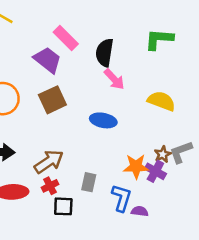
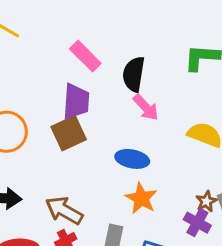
purple trapezoid: (48, 60) -> (76, 101), moved, turned 56
brown arrow: (49, 162) -> (64, 210), turned -116
orange star: (136, 166) -> (141, 198), moved, turned 30

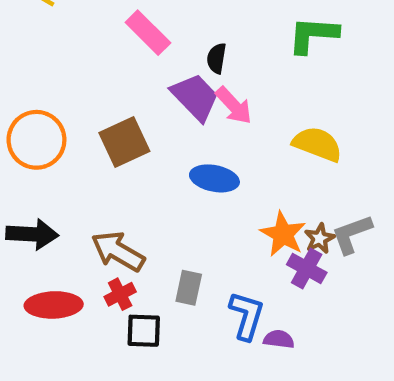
black semicircle: (134, 74) -> (217, 58), size x0.6
purple trapezoid: (76, 101) -> (195, 97), moved, turned -48
orange star: (141, 198) -> (283, 234), moved

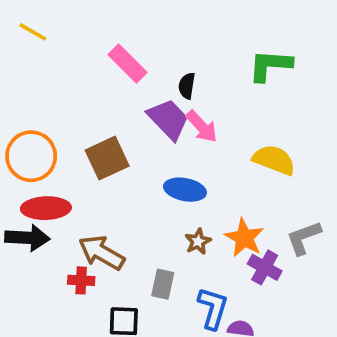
brown star: (320, 238) -> (198, 241), moved
red cross: (120, 294) -> (81, 280), moved, turned 30
red ellipse: (54, 305) -> (46, 208), moved

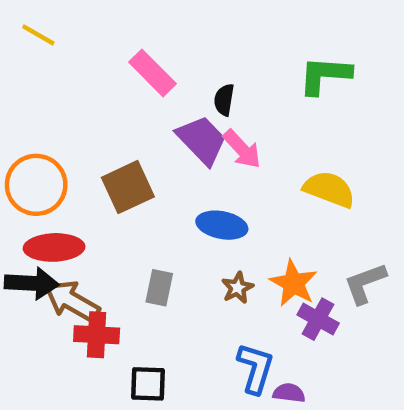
brown arrow: (102, 253) -> (72, 301), moved
red cross: (81, 280) -> (97, 335), size x1.4
gray rectangle: (163, 284) -> (159, 288), moved

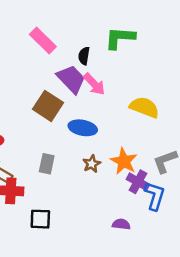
green L-shape: (325, 75) -> (120, 38), moved
brown square: (128, 187) -> (48, 106), moved, turned -32
blue L-shape: (255, 368) -> (155, 196), moved

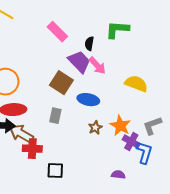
gray rectangle: (47, 164) -> (55, 116), moved

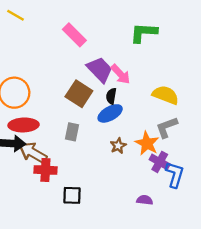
black semicircle: (89, 44) -> (111, 96), moved
blue ellipse: (88, 100) -> (110, 113), turned -40
gray L-shape: (152, 126) -> (167, 127), moved

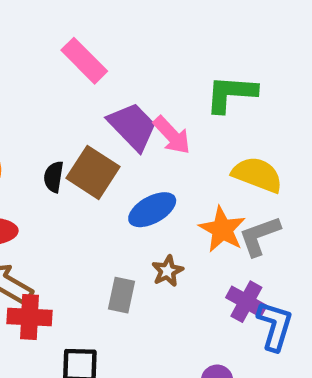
green L-shape: (144, 33) -> (231, 94), moved
black semicircle: (111, 96) -> (54, 177), moved
gray rectangle: (72, 132) -> (122, 295), moved
orange star: (147, 143) -> (222, 229), moved

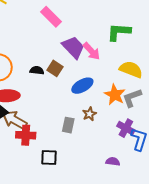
brown square: (93, 172) -> (55, 68), size x0.7
black semicircle: (54, 177) -> (37, 70), turned 88

